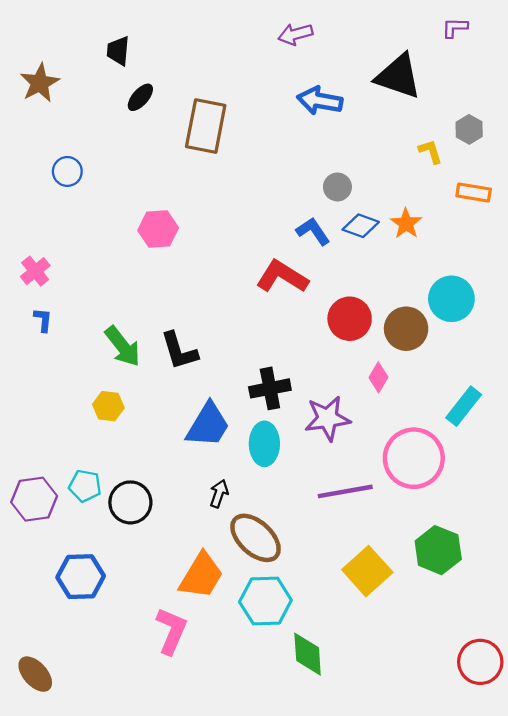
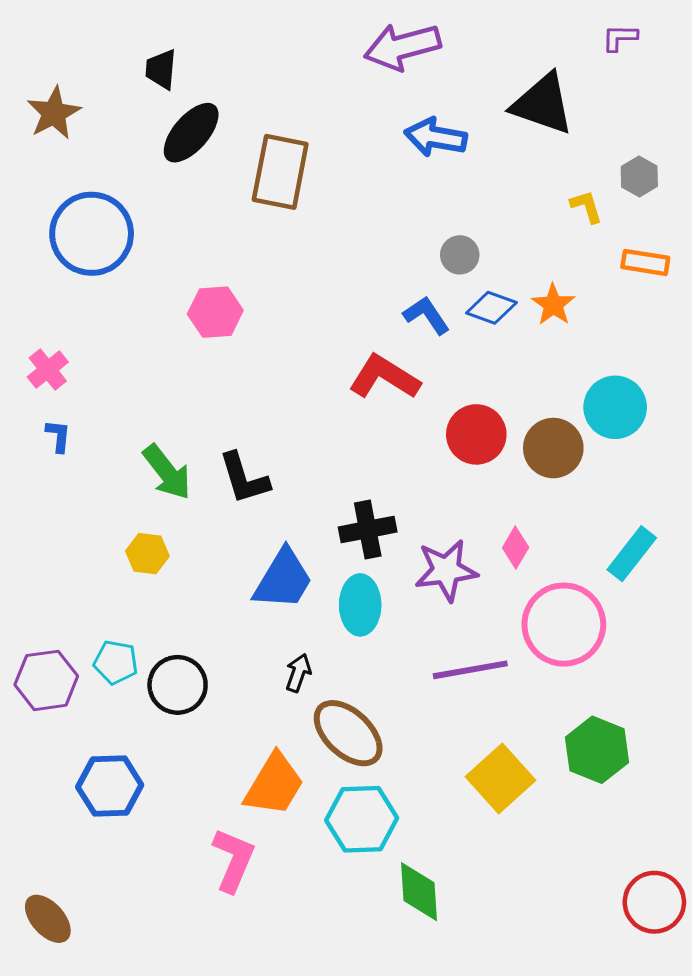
purple arrow: (295, 34) -> (402, 47), size x1.6
black ellipse: (140, 97) -> (191, 133), size x1.6
blue circle: (67, 171) -> (92, 234), size x2.0
pink diamond: (378, 377) -> (516, 548), moved

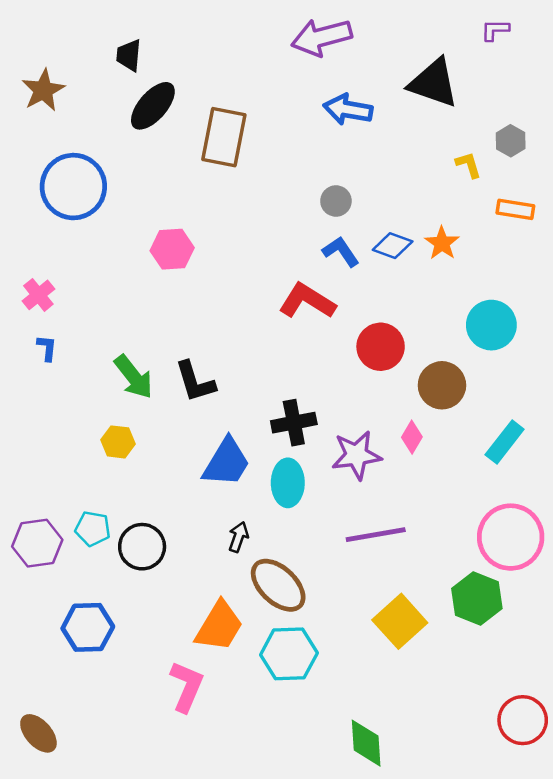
gray circle: (460, 255) -> (336, 201), moved
brown circle: (553, 448) -> (442, 385), moved
pink circle: (564, 625) -> (511, 537), moved
green diamond: (419, 892) -> (366, 743), moved

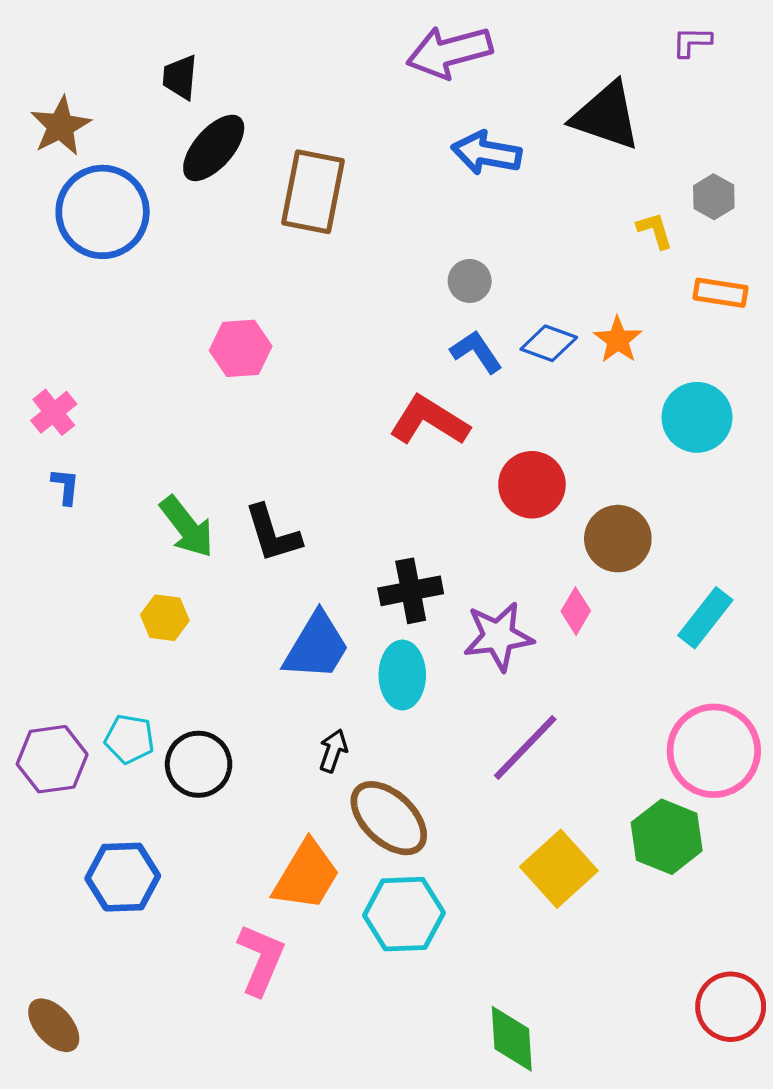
blue circle: (73, 187) -> (103, 212), moved
cyan circle: (491, 325) -> (697, 417), moved
purple line: (376, 535) -> (525, 747), turned -36

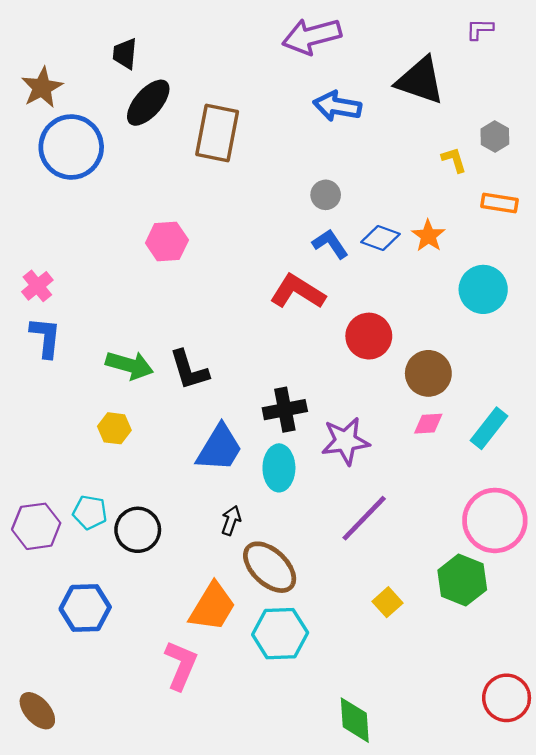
blue L-shape: (65, 486) -> (46, 337), size x1.6
green arrow: (187, 527) -> (130, 365), turned -36
pink diamond: (576, 611) -> (428, 424), moved, turned 56
yellow square: (559, 869) -> (387, 602), size x0.6

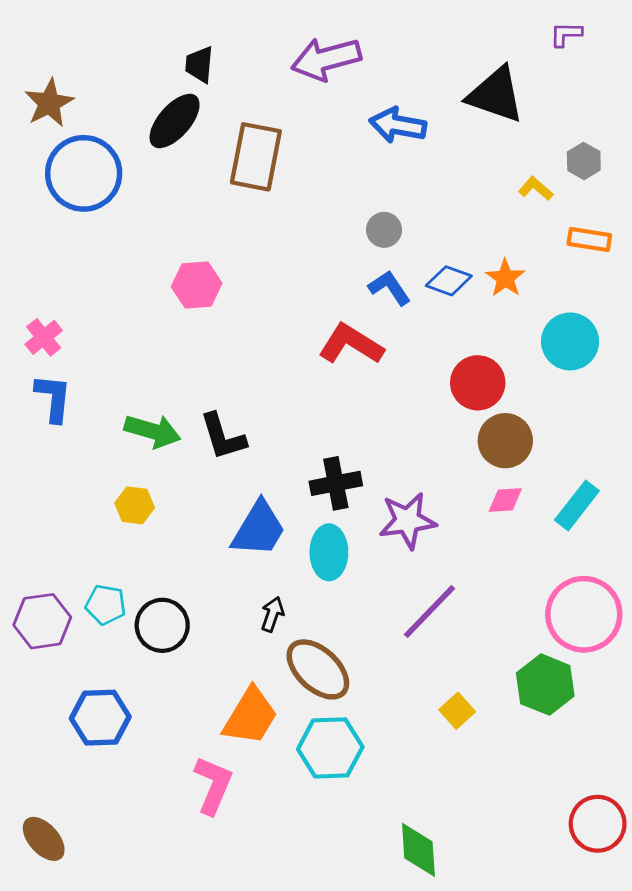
purple arrow: (312, 36) -> (326, 59), moved
black trapezoid: (125, 54) -> (199, 65), moved
yellow L-shape: (454, 160) -> (536, 189), turned -32
red circle: (369, 336) -> (478, 383), moved

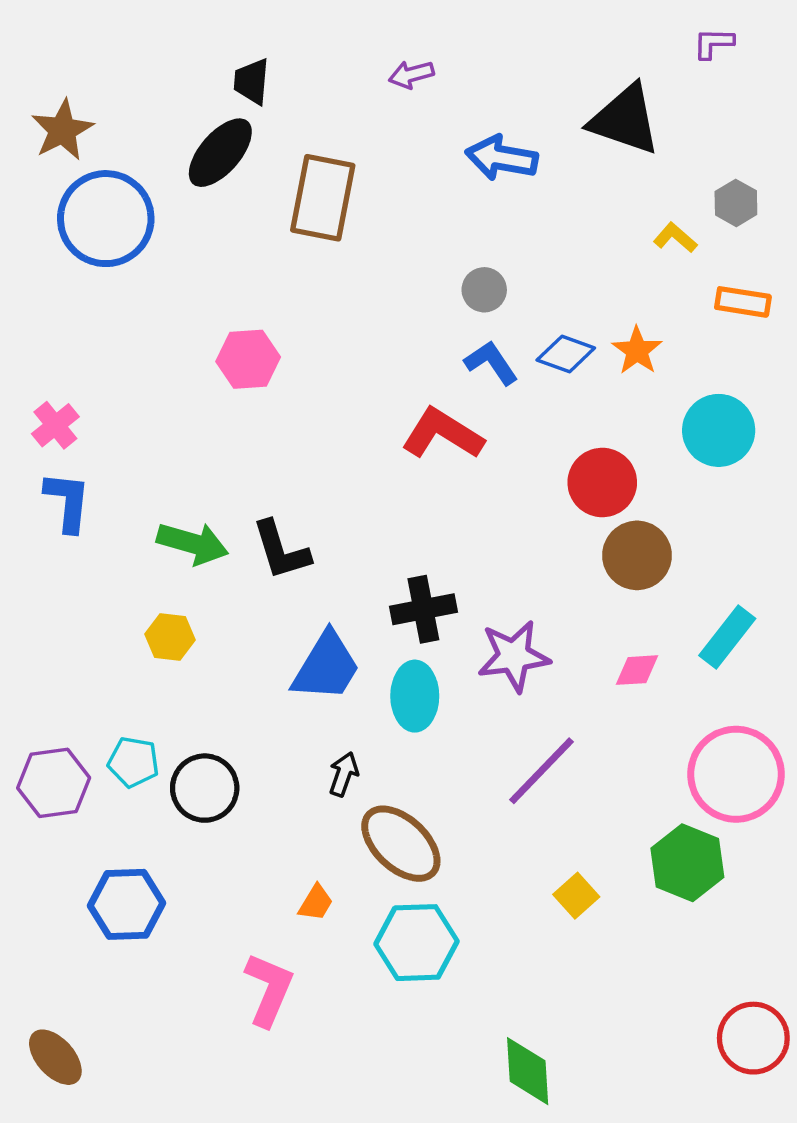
purple arrow: (326, 59) -> (411, 74), size x0.5
pink diamond: (505, 500) -> (637, 670), moved
orange trapezoid: (250, 716) -> (316, 903), size x0.5

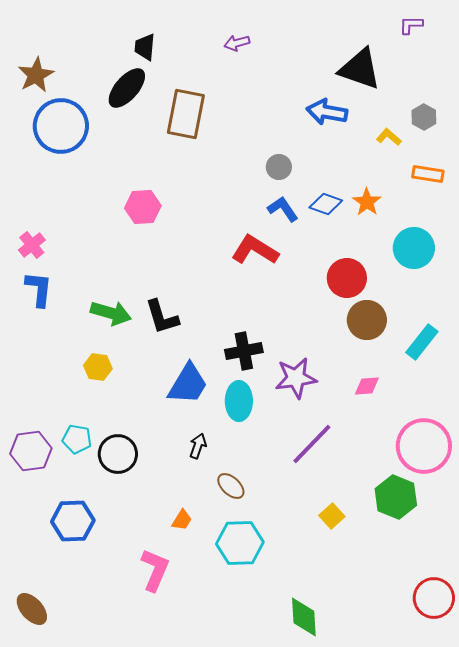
blue arrow: (502, 158) -> (327, 112), moved
cyan rectangle: (727, 637) -> (422, 342), moved
brown ellipse: (401, 844) -> (231, 486), size x0.6

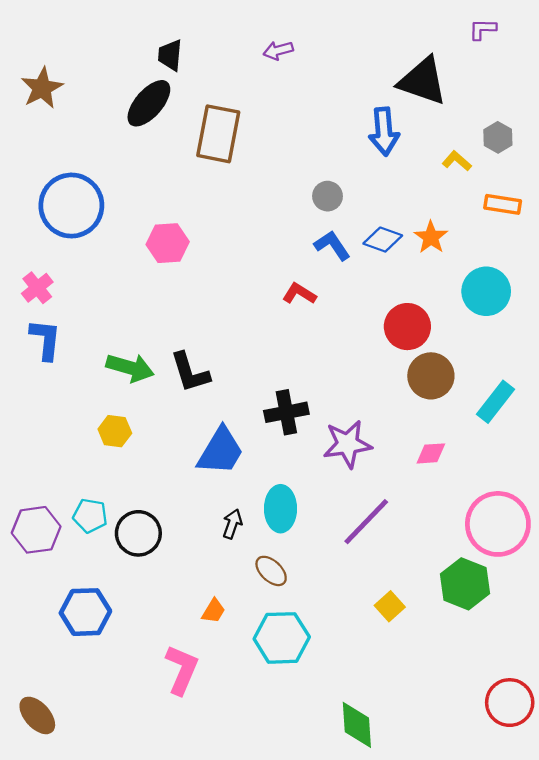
blue arrow: (327, 112) -> (384, 131), turned -105
blue circle: (61, 126) -> (71, 206), moved
red L-shape: (255, 250) -> (299, 294), size x0.6
cyan ellipse: (239, 401) -> (281, 509), moved

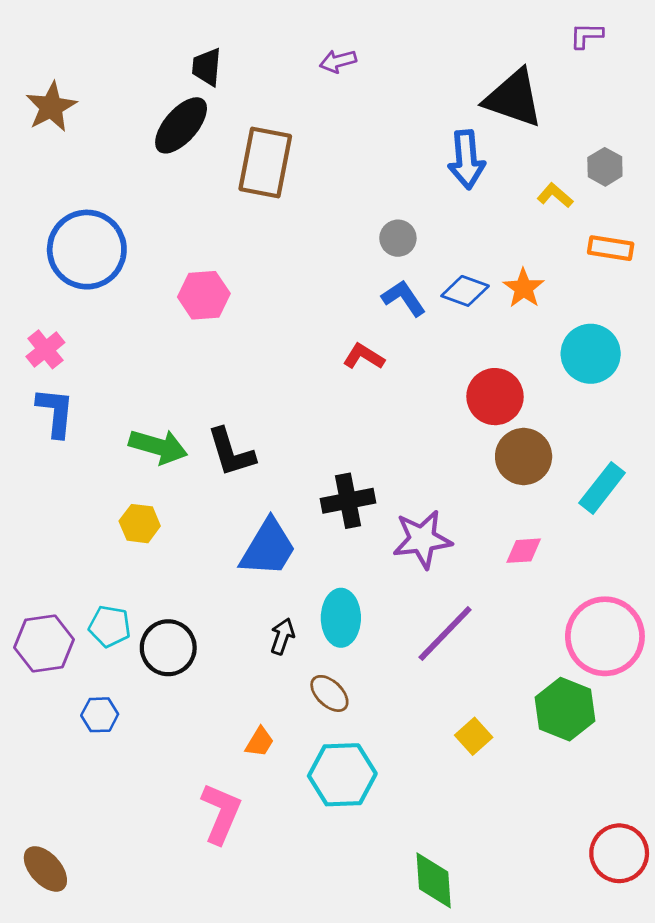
blue hexagon: (85, 612) -> (100, 715), moved, size x0.6

